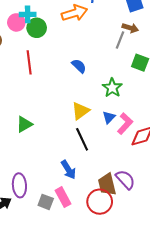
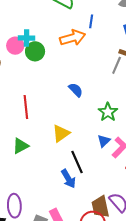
red line: (29, 62) -> (26, 107), moved
yellow triangle: (80, 111) -> (61, 133), moved
blue arrow: (68, 170) -> (68, 179), moved

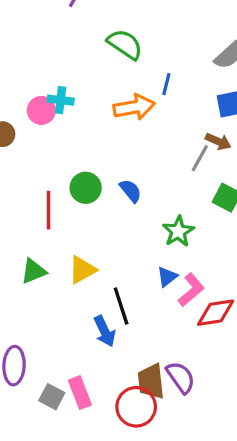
green circle: (35, 51) -> (86, 188), moved
yellow triangle: (61, 133) -> (82, 270), moved

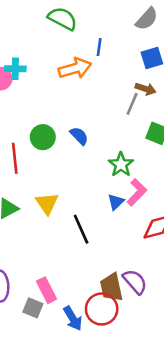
yellow triangle: (82, 270) -> (47, 203), turned -30
pink L-shape: (191, 290) -> (137, 192), moved
blue arrow: (105, 331) -> (73, 318), moved
pink rectangle: (80, 393) -> (47, 290), moved

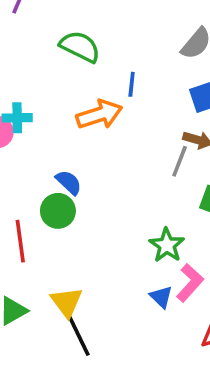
blue semicircle: (79, 136) -> (69, 182), moved
blue triangle: (116, 202) -> (161, 297), turned -30
black line: (81, 229) -> (79, 336), moved

